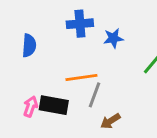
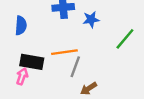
black rectangle: (54, 105) -> (32, 62), moved

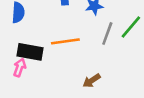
gray line: (75, 67) -> (107, 33), moved

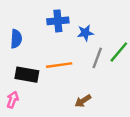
pink arrow: (20, 68) -> (13, 100), moved

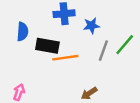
black rectangle: (27, 75) -> (47, 46), moved

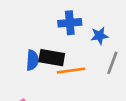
blue semicircle: (22, 32) -> (32, 60), moved

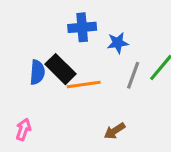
black rectangle: (52, 58) -> (60, 69), turned 35

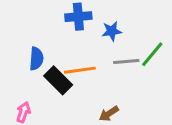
black rectangle: (60, 69) -> (58, 80), moved
gray line: (133, 75) -> (126, 62), turned 65

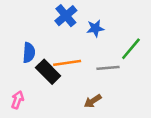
blue cross: (78, 17) -> (66, 16), turned -35
gray line: (126, 62) -> (108, 68), moved

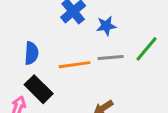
gray line: (108, 68) -> (111, 58), moved
black rectangle: (48, 72) -> (39, 89), moved

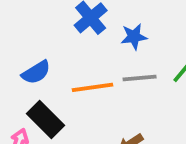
blue semicircle: (31, 53) -> (36, 72), turned 55

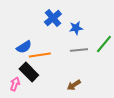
orange line: (92, 87) -> (40, 55), moved

